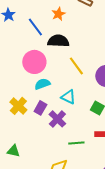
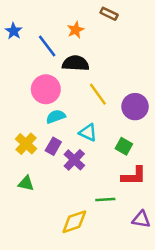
green line: (76, 143) -> (105, 200), moved
green triangle: (13, 151) -> (26, 183), moved

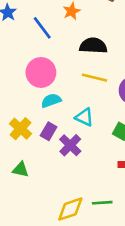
black semicircle: (76, 63) -> (93, 46), moved
yellow line: (98, 94) -> (95, 78), turned -40
green line: (105, 200) -> (102, 203), moved

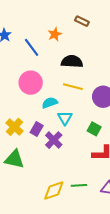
cyan semicircle: (51, 101) -> (50, 103), moved
cyan triangle: (84, 117) -> (65, 118), turned 35
green triangle: (20, 170) -> (14, 159), size x1.5

